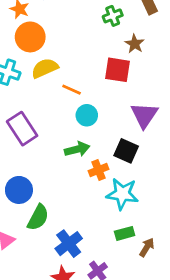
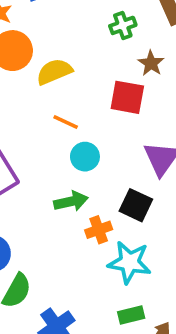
yellow semicircle: (45, 68) -> (54, 72), moved

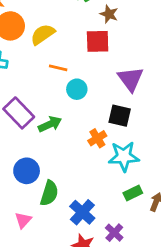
green arrow: (71, 201) -> (50, 124), moved

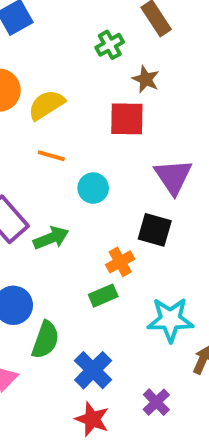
orange line: (58, 68) -> (51, 156), moved
cyan star: (124, 156) -> (170, 320), moved
green rectangle: (133, 193) -> (103, 296), moved
purple cross: (114, 233) -> (156, 402), moved

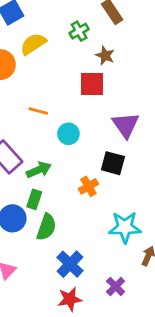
yellow semicircle: (46, 105) -> (33, 44), moved
green rectangle: (103, 296) -> (34, 199), moved, turned -48
green semicircle: (45, 340) -> (46, 227), moved
red star: (92, 419) -> (70, 299), turned -30

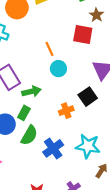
orange line: (38, 111) -> (50, 49), moved, turned 40
black square: (113, 163) -> (88, 97), turned 30
blue cross: (70, 264) -> (53, 148), moved

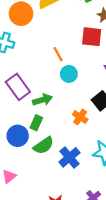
orange cross: (66, 111) -> (80, 117), turned -32
green semicircle: (29, 135) -> (44, 145), turned 30

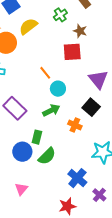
green arrow: (42, 100) -> (51, 110), moved
blue cross: (69, 157) -> (77, 178), moved

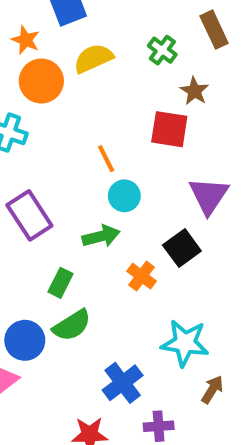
green cross: (60, 15) -> (162, 50), turned -32
blue circle: (22, 152) -> (25, 340), moved
purple cross: (99, 195) -> (159, 426), turned 32

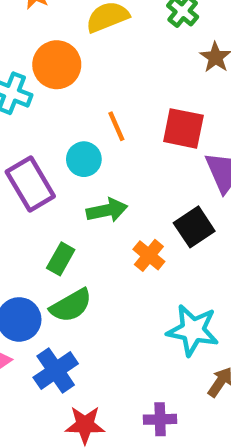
orange circle: (41, 81) -> (57, 65), moved
red square: (169, 129) -> (183, 128), moved
cyan circle: (124, 196) -> (84, 159), moved
blue cross: (123, 383) -> (56, 370), moved

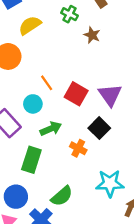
red square: (183, 128) -> (76, 94), moved, turned 30
green rectangle: (61, 259) -> (31, 160), size x1.5
green semicircle: (71, 306) -> (62, 196), moved

